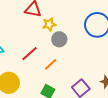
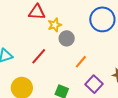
orange line: (51, 64) -> (81, 62), moved

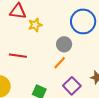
gray circle: (67, 38) -> (64, 44), moved
red line: (39, 56) -> (18, 56), turned 54

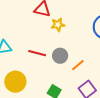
gray circle: (64, 44) -> (60, 56), moved

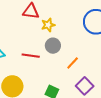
gray circle: (60, 56) -> (53, 46), moved

